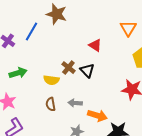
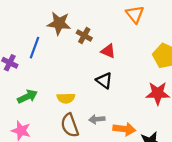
orange triangle: (128, 28) -> (135, 14), moved
brown cross: (68, 68) -> (84, 35), moved
brown semicircle: (51, 104) -> (70, 125), size x1.5

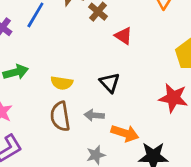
black triangle: (104, 81) -> (110, 83), moved

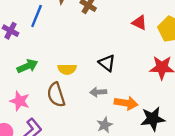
red triangle: (123, 36) -> (139, 23), moved
brown semicircle: (60, 116) -> (56, 95), moved

